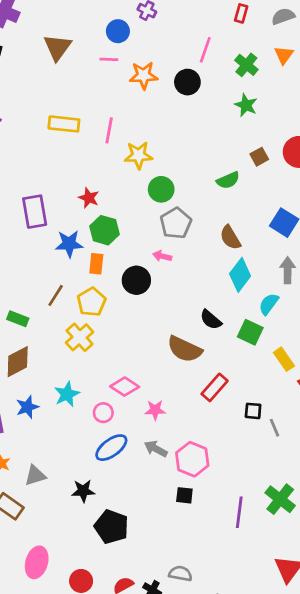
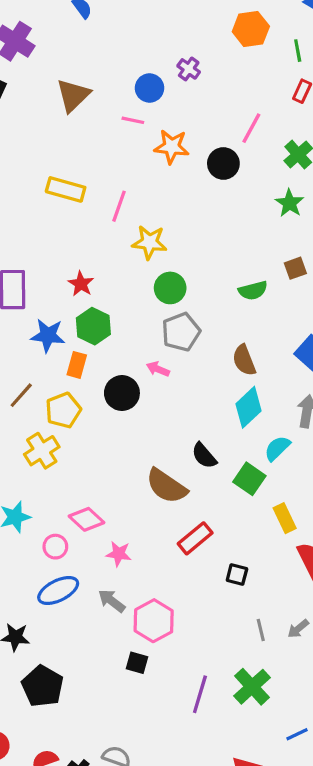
gray line: (274, 428) -> (261, 630), moved

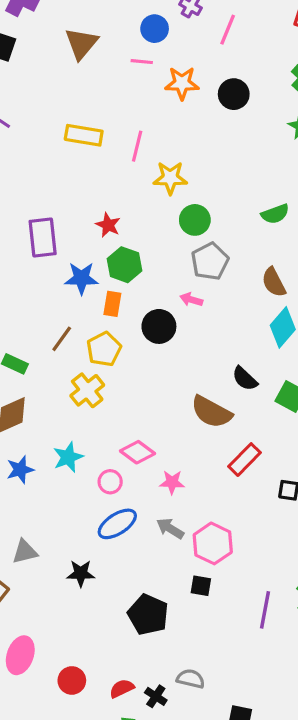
pink line: (251, 128) -> (228, 30), moved
black pentagon: (43, 686) -> (148, 615), moved

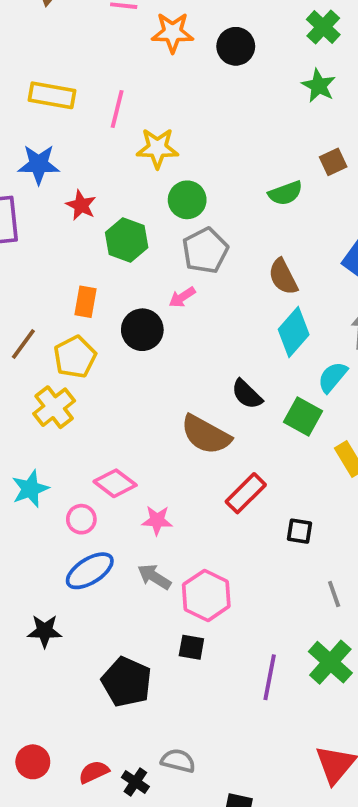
green hexagon: (125, 265) -> (127, 240), moved
blue star: (81, 278) -> (39, 164), moved
pink arrow: (191, 300) -> (182, 297), turned -50

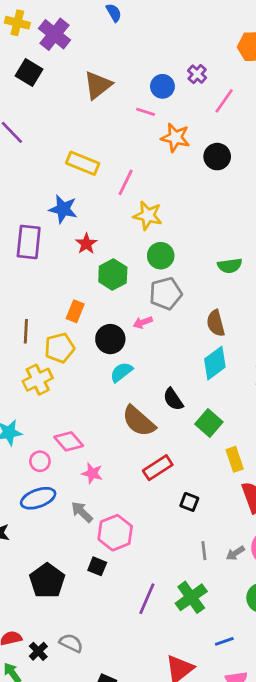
brown line: (23, 344) -> (26, 331), turned -45
cyan semicircle: (333, 377) -> (121, 372), moved

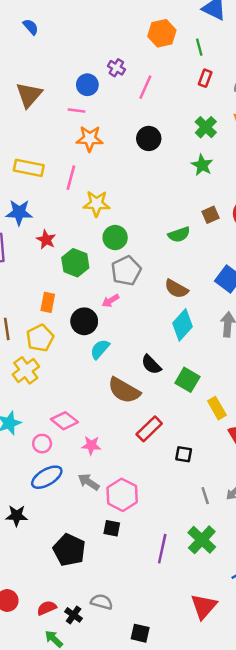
orange star: (175, 138) -> (90, 139), moved
brown semicircle: (216, 323) -> (176, 289), turned -35

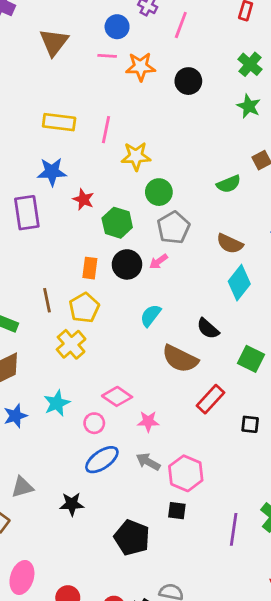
orange star: (90, 139) -> (141, 67), moved
black circle: (84, 321) -> (127, 264), moved
green square: (187, 380) -> (251, 359), moved

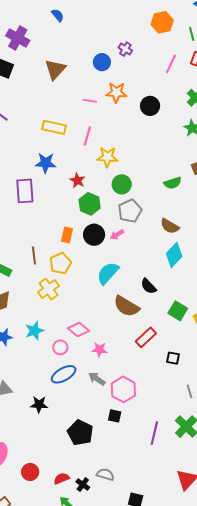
pink line: (181, 25) -> (171, 64), moved
pink line: (107, 56) -> (90, 101), moved
red star: (83, 199) -> (77, 180), moved
cyan semicircle: (151, 315) -> (108, 273), size x1.4

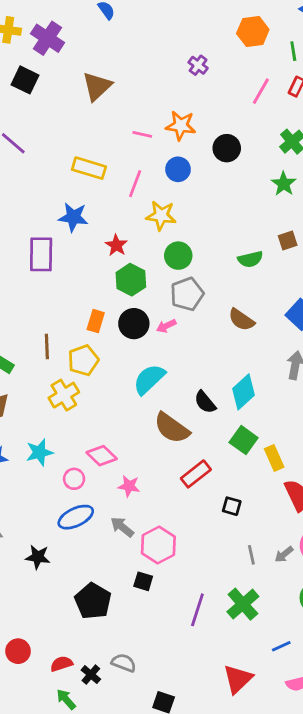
blue circle: (102, 62) -> (178, 169), moved
cyan diamond: (174, 255) -> (244, 392), moved

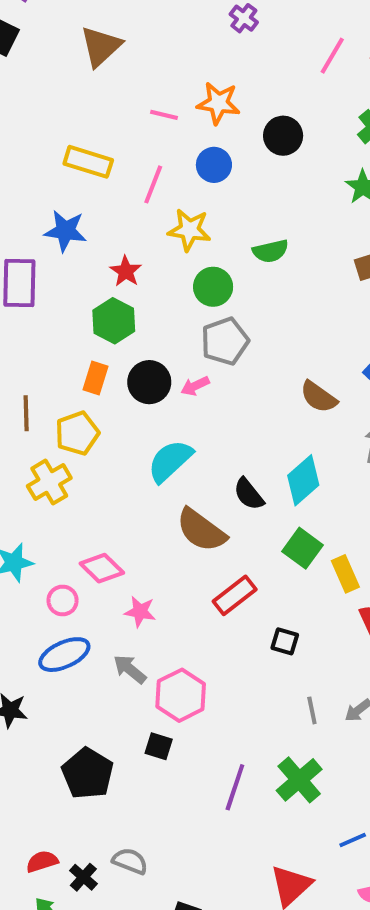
green semicircle: (250, 259) -> (270, 251), moved
green hexagon: (131, 280) -> (114, 321), moved
brown semicircle: (241, 320) -> (319, 397), moved

